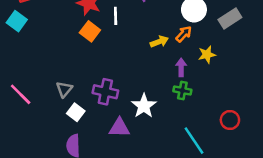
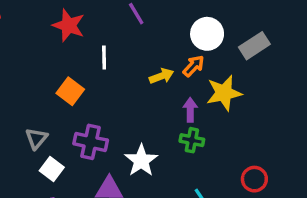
white line: (116, 16) -> (104, 57), moved
orange square: (90, 31) -> (70, 91), moved
yellow star: (207, 54) -> (224, 93), size x1.5

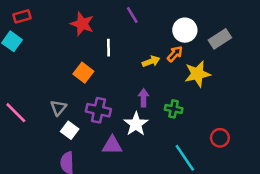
purple arrow: (190, 110) -> (144, 98), moved

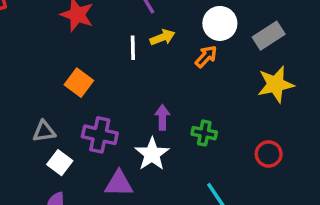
white line: (108, 48) -> (133, 48), moved
yellow arrow: (151, 61) -> (162, 37), moved
yellow star: (197, 74) -> (276, 84), moved
gray triangle: (58, 108) -> (44, 131), turned 42
red circle: (220, 138) -> (269, 154), moved

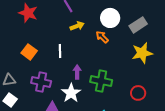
white line: (133, 48) -> (60, 51), moved
orange arrow: (206, 56) -> (102, 37), turned -88
green cross: (204, 133) -> (101, 81), size x1.5
white square: (60, 163) -> (10, 100), moved

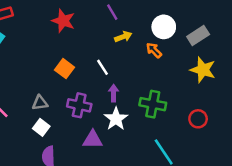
white line: (60, 51) -> (102, 67), turned -32
yellow star: (142, 53) -> (203, 70), turned 30
purple arrow: (77, 72) -> (114, 93), moved

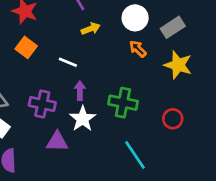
orange arrow: (154, 50) -> (138, 49), moved
white line: (102, 67) -> (68, 62), turned -35
orange square: (64, 69) -> (26, 47), moved

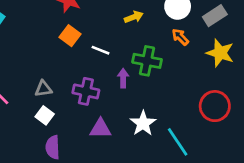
white line: (68, 62) -> (100, 50), moved
green cross: (123, 103) -> (147, 61), moved
white star: (83, 119) -> (143, 123), moved
red circle: (173, 119) -> (215, 106), size x1.5

